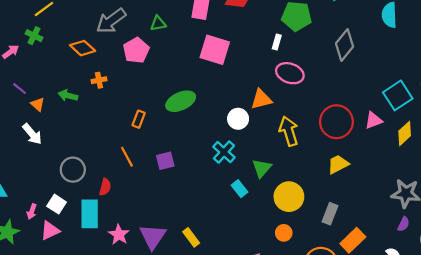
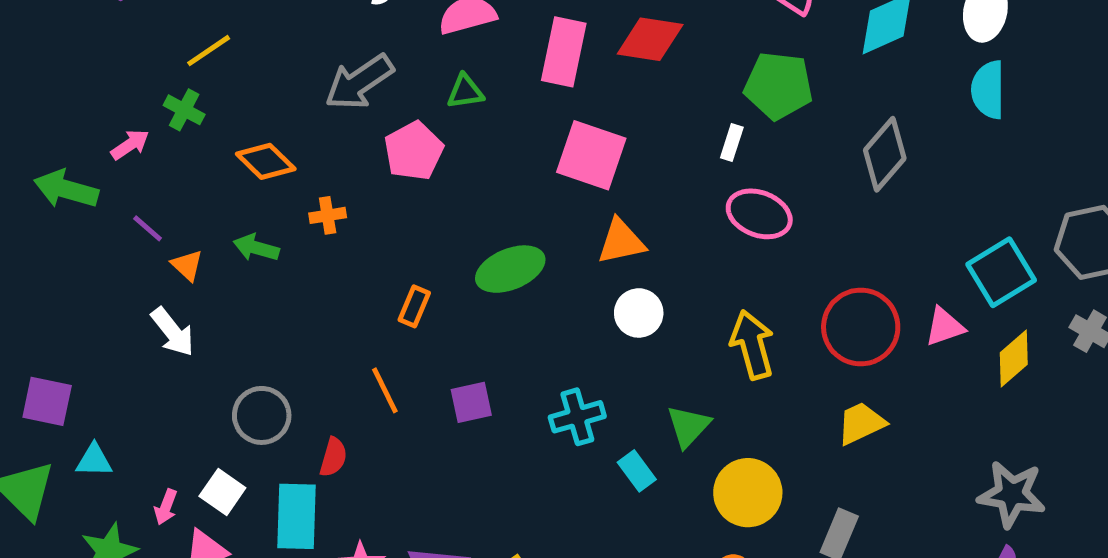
orange diamond: (83, 48) -> (266, 161), moved
orange triangle: (261, 99) -> (621, 242), moved
cyan cross: (224, 152) -> (577, 417), moved, turned 30

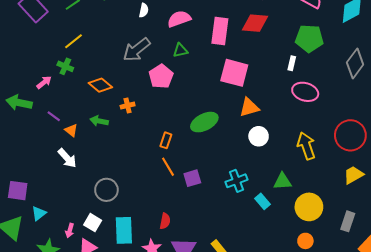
orange line: (385, 390) -> (168, 167), moved
green triangle: (688, 426) -> (282, 181), turned 48
red semicircle: (333, 457) -> (165, 221), moved
cyan triangle: (94, 460) -> (39, 213), turned -35

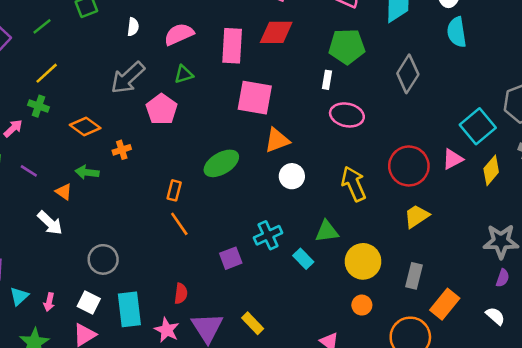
orange triangle: (71, 130) -> (64, 192), moved
purple square: (192, 178) -> (231, 258), moved
pink arrow: (70, 230) -> (49, 302), moved

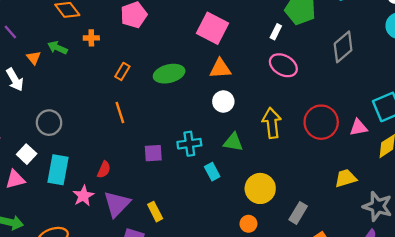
orange rectangle: (174, 190) -> (122, 71), moved
yellow trapezoid: (417, 216) -> (346, 178), moved
green triangle: (327, 231) -> (233, 142), moved

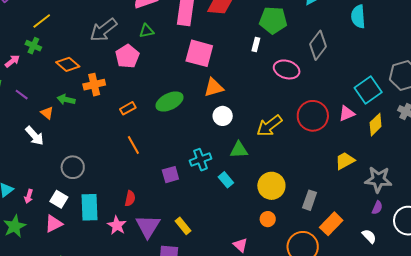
orange cross: (91, 38) -> (94, 85), size x1.5
pink ellipse: (283, 65) -> (287, 69), moved
orange rectangle: (122, 71) -> (128, 108), turned 42
yellow arrow: (272, 123) -> (269, 126), turned -108

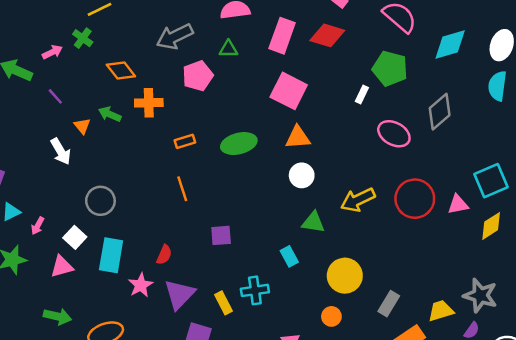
cyan cross: (201, 160) -> (255, 290), moved
yellow trapezoid: (345, 161) -> (441, 311), moved

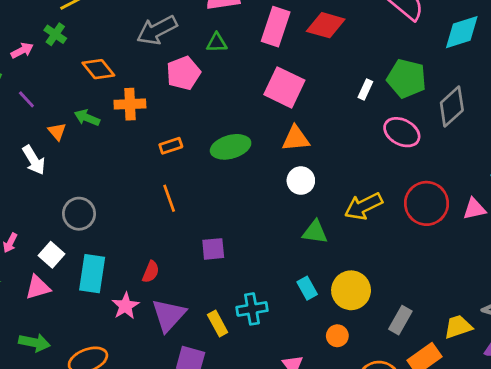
green pentagon: (390, 69) -> (407, 79), moved
cyan rectangle: (289, 256) -> (307, 288), moved

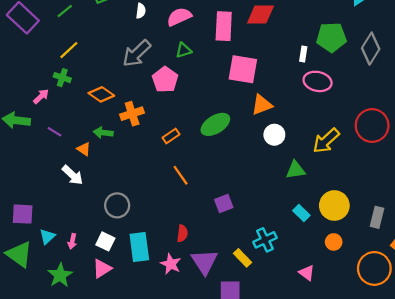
pink ellipse: (402, 132) -> (318, 81), moved

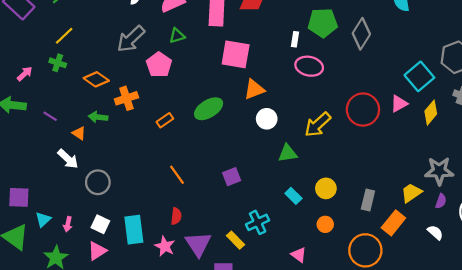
pink arrow: (41, 96) -> (25, 74), moved
orange line: (181, 175) -> (177, 175), moved
purple square: (224, 204) -> (232, 177), moved
gray circle: (117, 205) -> (98, 182), moved
yellow circle: (334, 205) -> (326, 188), size x0.7

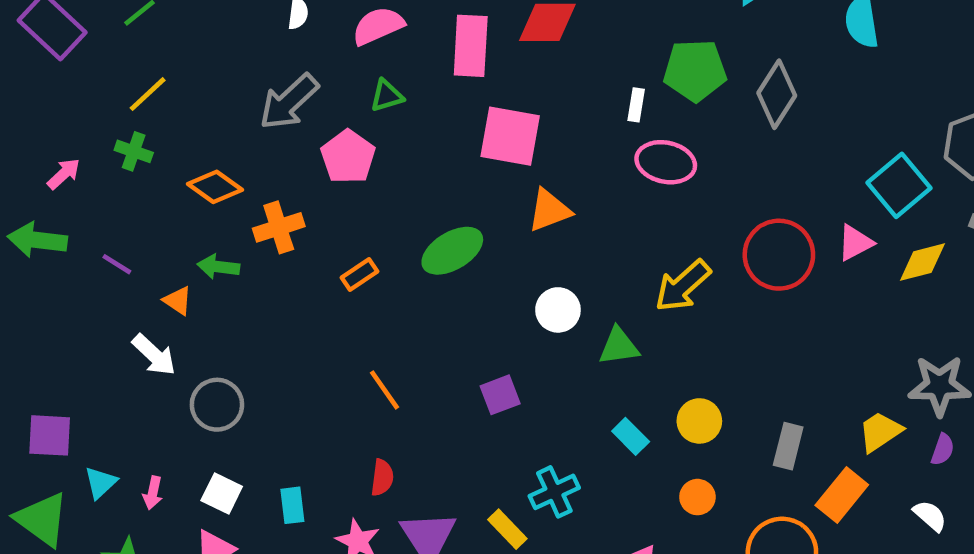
yellow diamond: (431, 113) -> (922, 262), turned 35
white circle: (267, 119) -> (558, 310), moved
cyan rectangle: (134, 230) -> (292, 505), size x0.6

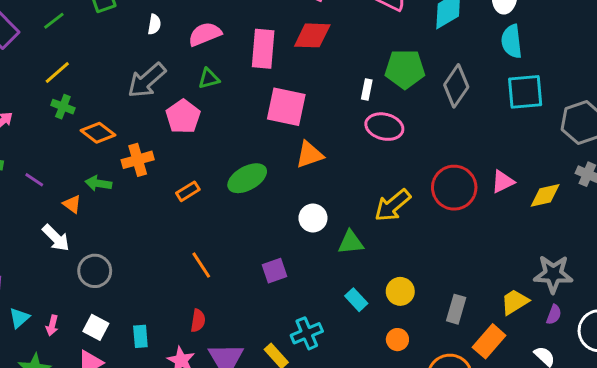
green cross: (134, 151) -> (63, 107), moved
cyan square: (899, 185) -> (525, 92), moved, turned 33

